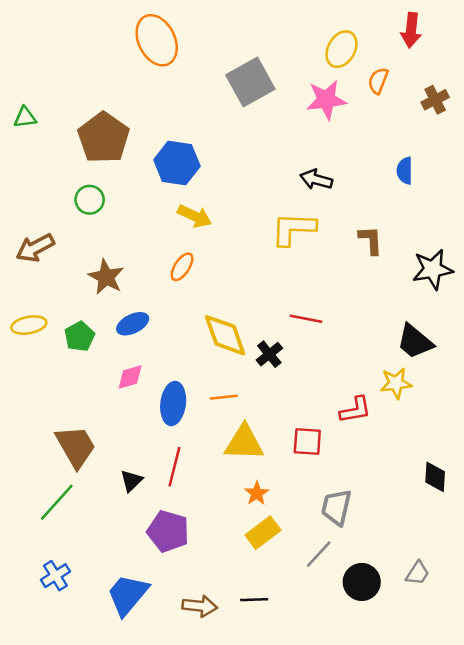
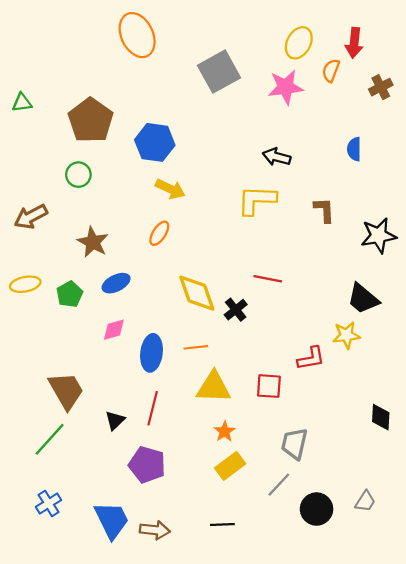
red arrow: (411, 30) -> (354, 43), moved
blue trapezoid: (128, 595) -> (112, 520), turned 114
brown arrow: (200, 606) -> (155, 530), moved

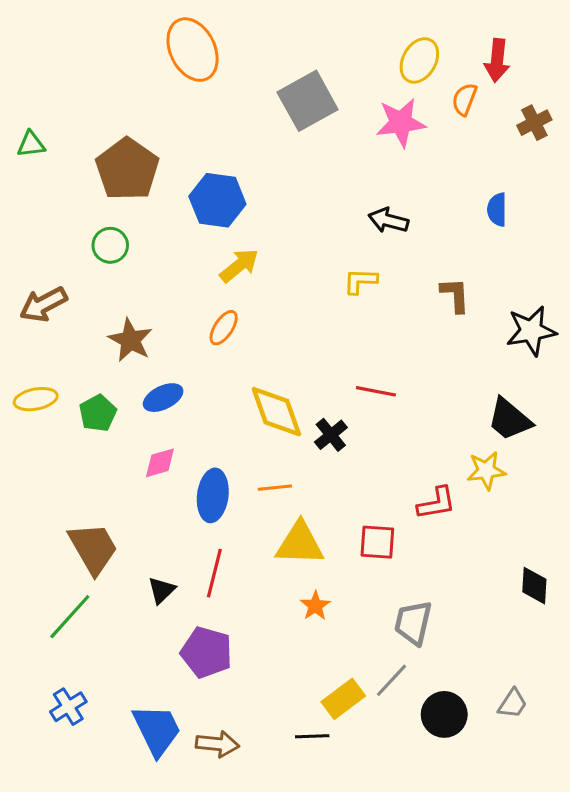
yellow arrow: (170, 189) -> (239, 266), turned -64
yellow L-shape: (257, 200) -> (360, 281), size x0.6
yellow rectangle: (230, 466) -> (343, 699), moved

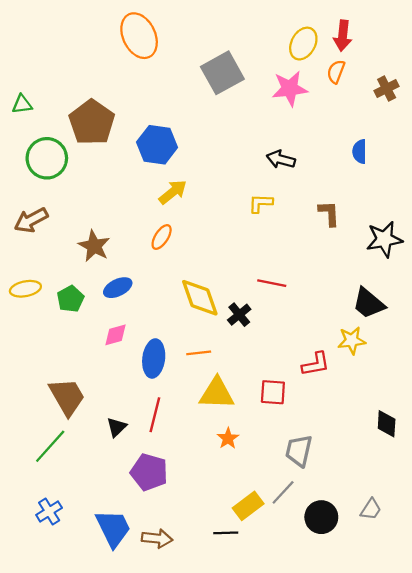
red arrow: (497, 60) -> (343, 36), moved
green circle: (110, 245) -> (47, 158), moved, size x1.6

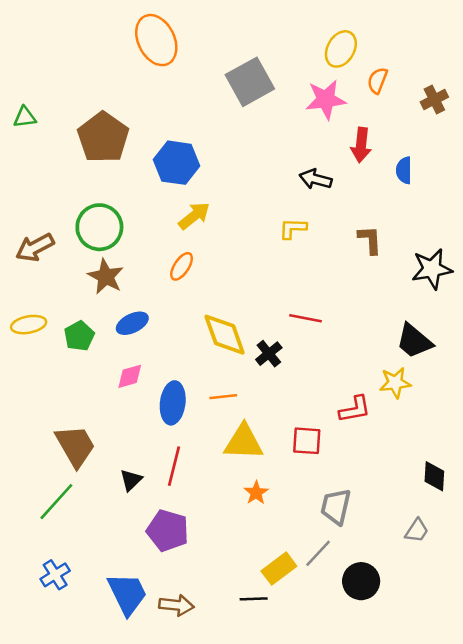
red arrow: (343, 36) -> (361, 145), moved
green circle: (47, 158) -> (99, 227), moved
gray trapezoid: (371, 509) -> (417, 531), moved

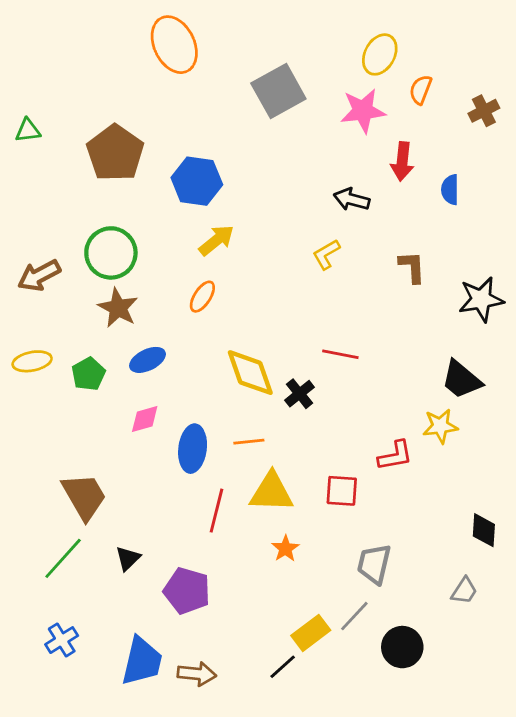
yellow L-shape: (293, 228) -> (326, 254), turned -32
red line: (174, 466) -> (216, 511), moved
black triangle: (131, 480) -> (128, 558), moved
blue trapezoid: (127, 594) -> (142, 661), turned 39
black line: (254, 599) -> (283, 667), turned -40

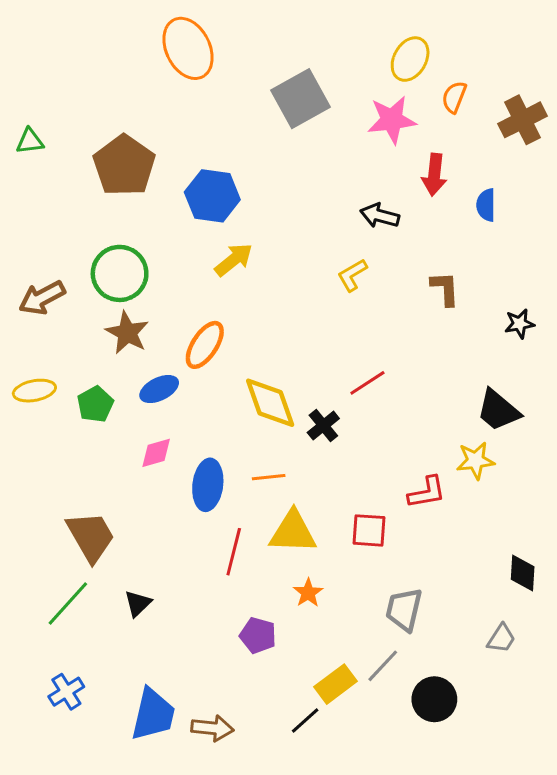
brown cross: (484, 111) -> (523, 120), size x1.4
orange ellipse: (202, 297) -> (205, 345), moved, size x1.4
black star: (481, 299) -> (520, 324), size x0.6
red line: (340, 354) -> (367, 383), turned -44
purple pentagon: (187, 591) -> (258, 635), moved, size x0.7

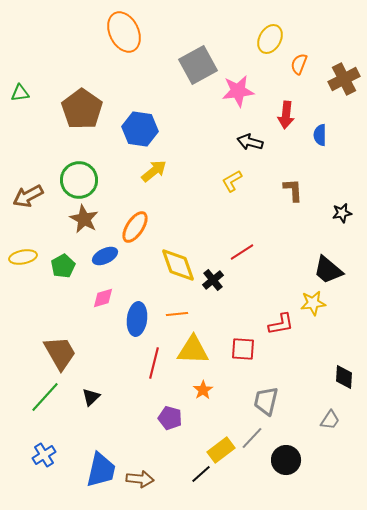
pink star: (392, 120) -> (238, 91), moved

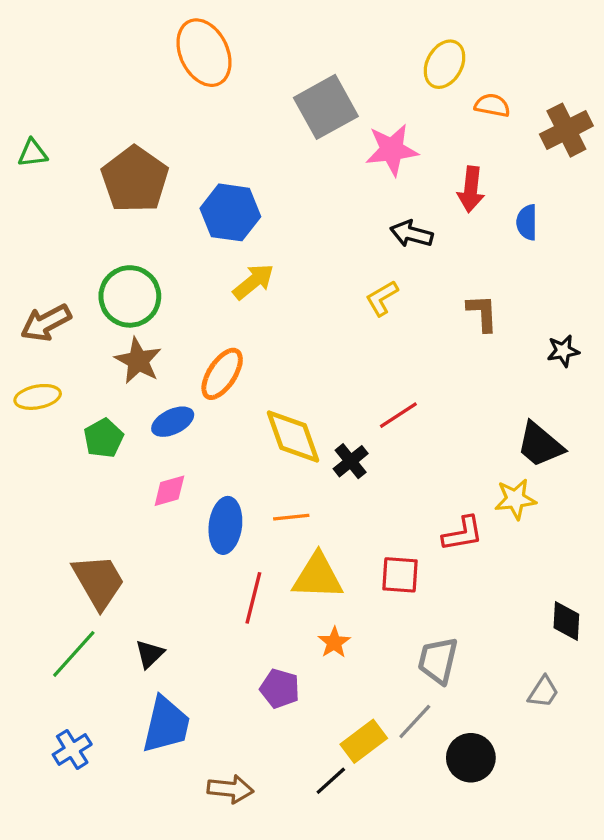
orange semicircle: (299, 64) -> (492, 105), turned 80
yellow ellipse: (23, 257) -> (38, 397), moved
blue trapezoid: (101, 470) -> (166, 725), moved

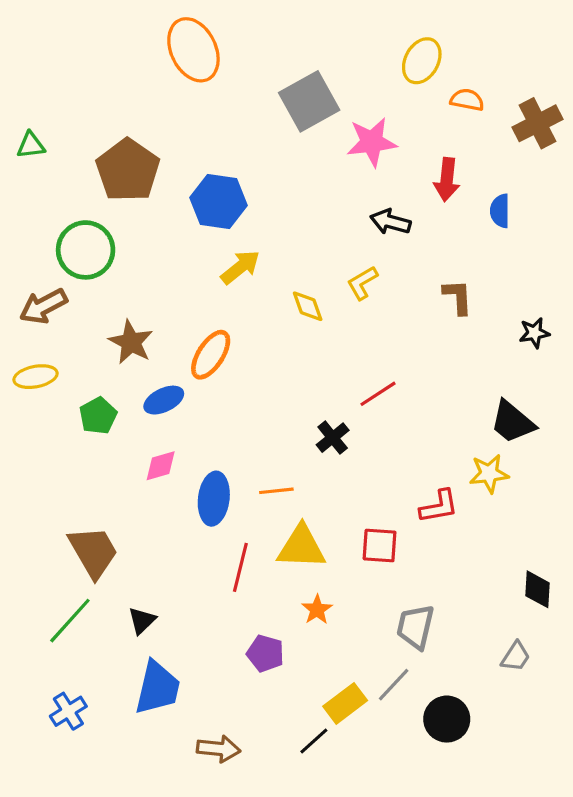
green circle: (130, 296) -> (86, 250), moved
yellow diamond: (293, 436) -> (308, 306), moved, size x0.6

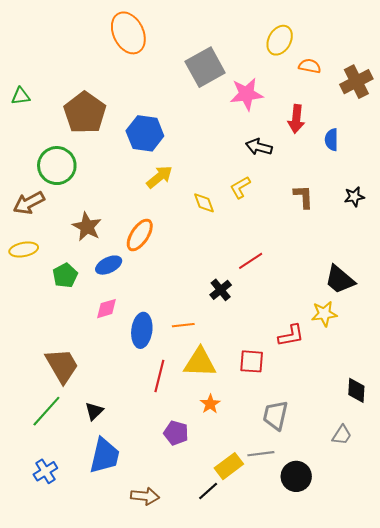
black star: (534, 333) -> (354, 197), moved
gray line: (394, 685) -> (261, 454), turned 40

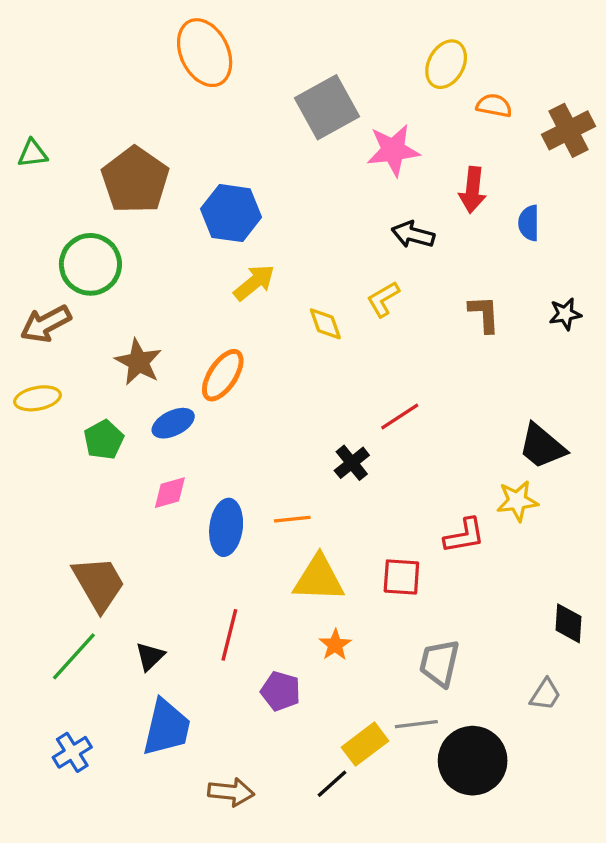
red line: (159, 376) -> (229, 635), moved
black circle: (296, 476) -> (473, 761), size x1.4

